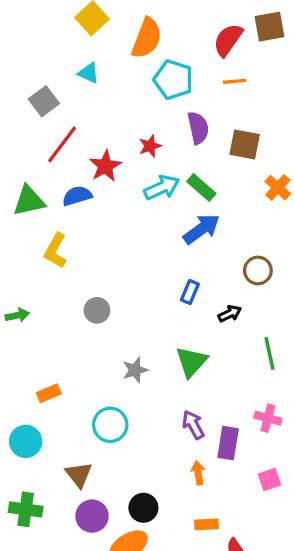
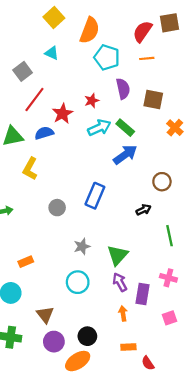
blue rectangle: (190, 292) -> (95, 196), moved, size x1.6
green triangle: (192, 362) -> (118, 255), moved
cyan circle: (110, 425) -> (78, 282), moved

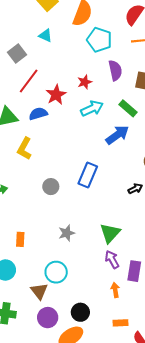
green rectangle: (125, 128) -> (128, 108), moved
gray star: (82, 246) -> (67, 233), moved
orange rectangle: (26, 262) -> (20, 239), turned -64
cyan circle: (78, 282) -> (56, 272), moved

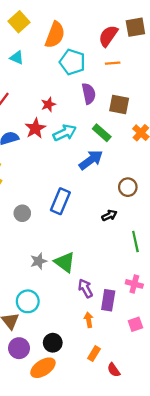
red star: (85, 82) -> (48, 104), moved
red star: (56, 95) -> (35, 128), moved
green triangle: (110, 233) -> (65, 262), moved, turned -35
orange rectangle: (121, 323) -> (94, 354), turned -56

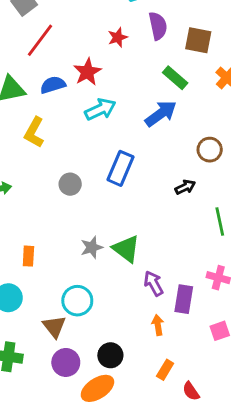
red star: (48, 104) -> (118, 37), moved
cyan arrow: (65, 133) -> (100, 109), moved

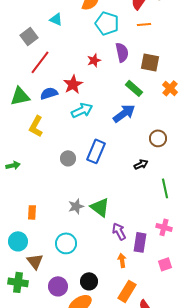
gray circle: (70, 184) -> (68, 158), moved
brown triangle: (54, 327) -> (35, 261), moved
orange rectangle: (165, 370) -> (127, 291), size x1.5

